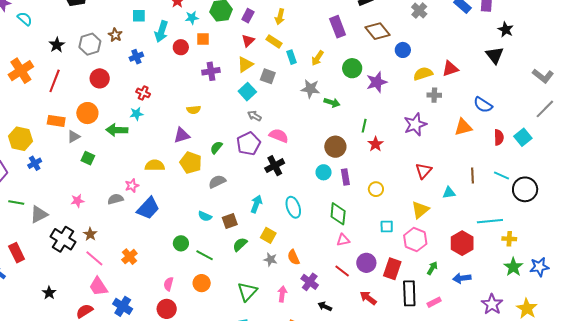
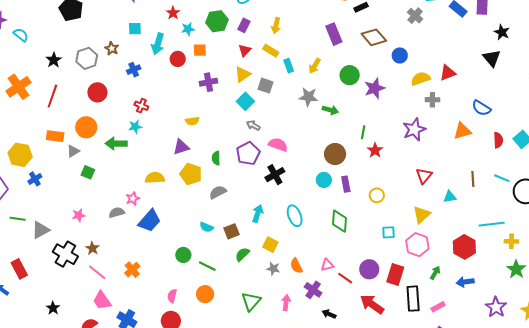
green semicircle: (216, 148) -> (216, 158), turned -40
pink triangle: (343, 240) -> (327, 265), moved
red arrow: (368, 298) -> (372, 304), size x1.4

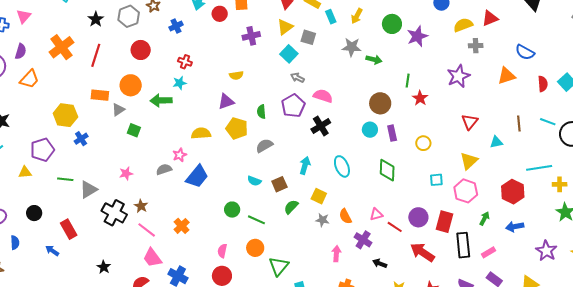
green triangle: (251, 301) -> (279, 266), moved

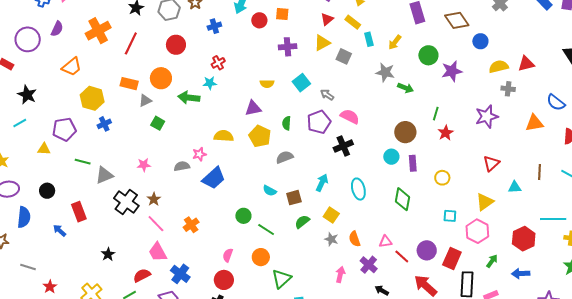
cyan square: (289, 54) -> (301, 83), moved
red cross: (185, 62) -> (218, 63), turned 32
orange trapezoid: (29, 79) -> (72, 67), moved
blue semicircle: (15, 243) -> (24, 217), size x1.5

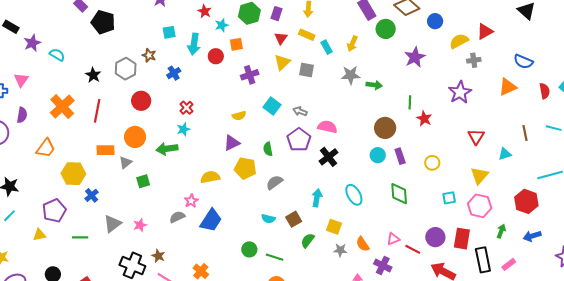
green circle: (428, 55) -> (386, 29), moved
green square: (158, 123) -> (143, 181), turned -32
gray triangle: (104, 175) -> (113, 224), moved

